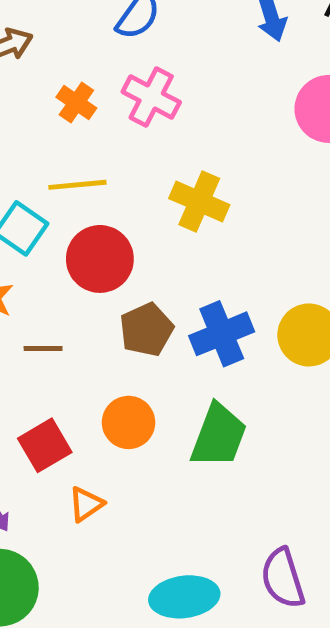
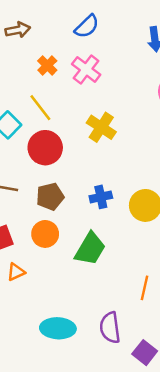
yellow line: (77, 185) -> (40, 108), turned 48
brown pentagon: (146, 330) -> (50, 197), moved
blue cross: (222, 334) -> (101, 197), size x0.7

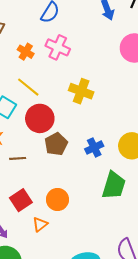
brown pentagon: (50, 197) -> (56, 144), moved
orange circle: (45, 234) -> (57, 200), moved
green trapezoid: (90, 249) -> (114, 185), moved

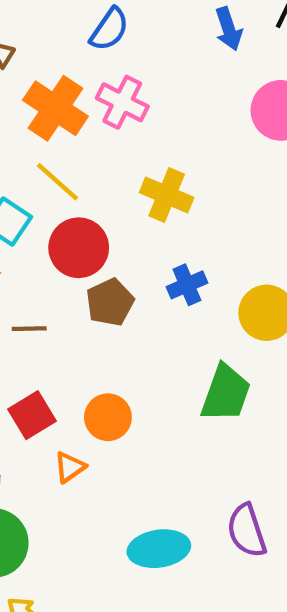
orange cross: (26, 52) -> (55, 108), size x1.8
blue cross: (94, 148) -> (187, 285), moved

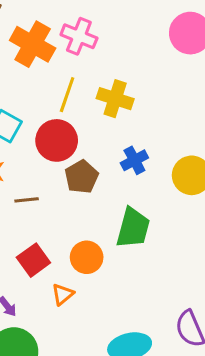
yellow line: (58, 182) -> (67, 95), moved, turned 72
green trapezoid: (226, 393) -> (133, 228), moved

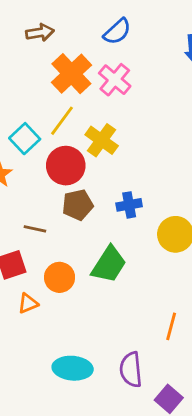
yellow line: (67, 95) -> (62, 121), moved
yellow cross: (115, 99) -> (102, 140), moved
brown line: (27, 200) -> (35, 229), moved

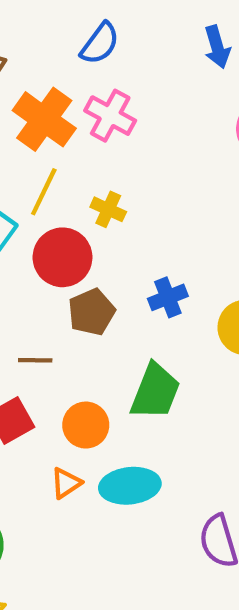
yellow cross: (102, 140) -> (108, 209), size x0.7
orange triangle: (28, 303) -> (66, 483), moved
cyan ellipse: (73, 368) -> (130, 486), moved

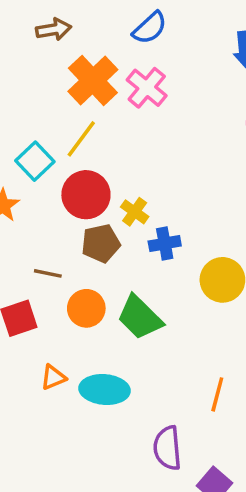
yellow cross: (108, 209) -> (135, 212), moved
green trapezoid: (155, 391) -> (140, 317), turned 102
orange circle: (86, 425) -> (86, 308), moved

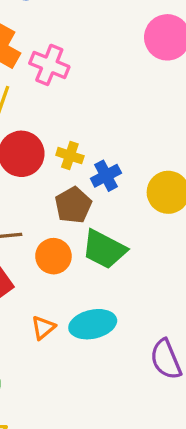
pink cross: (147, 88) -> (49, 65), moved
brown pentagon: (101, 243) -> (73, 205), moved

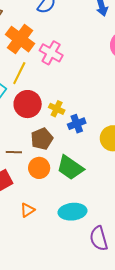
brown pentagon: (73, 205) -> (42, 139), moved
cyan ellipse: (93, 324) -> (72, 212), moved

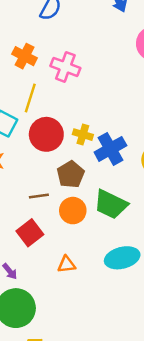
orange cross: (20, 39) -> (25, 56), size x0.7
blue cross: (77, 124) -> (110, 149), size x1.4
orange triangle: (27, 210) -> (67, 264), turned 35

